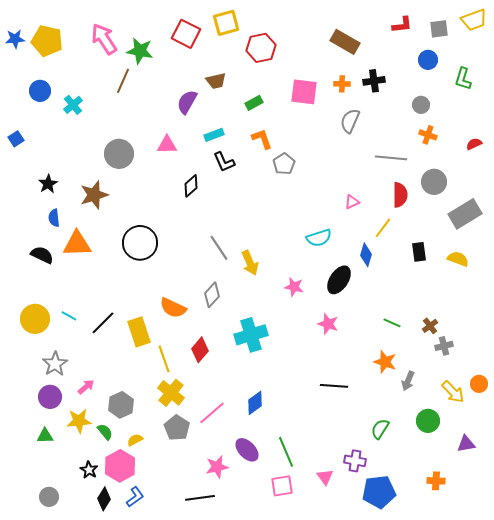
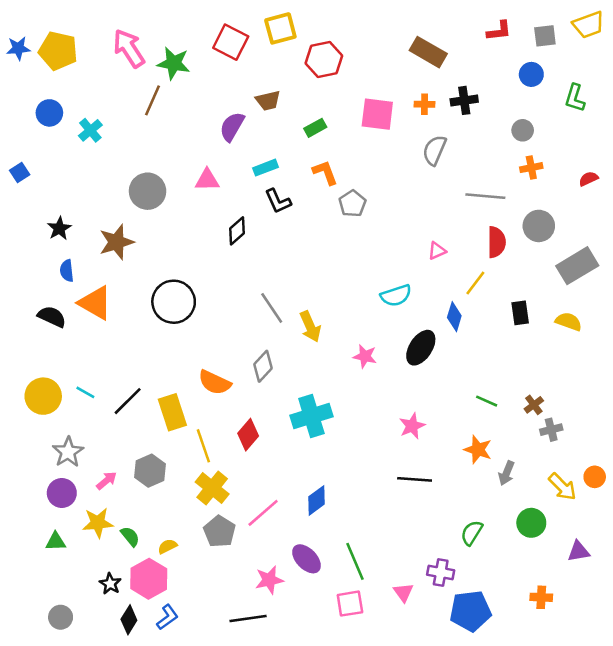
orange cross: (428, 135) -> (531, 168), turned -30
orange triangle: (77, 244) -> (95, 303), turned 32
pink star: (328, 324) -> (412, 426), moved, turned 30
gray hexagon: (121, 405) -> (150, 471), moved

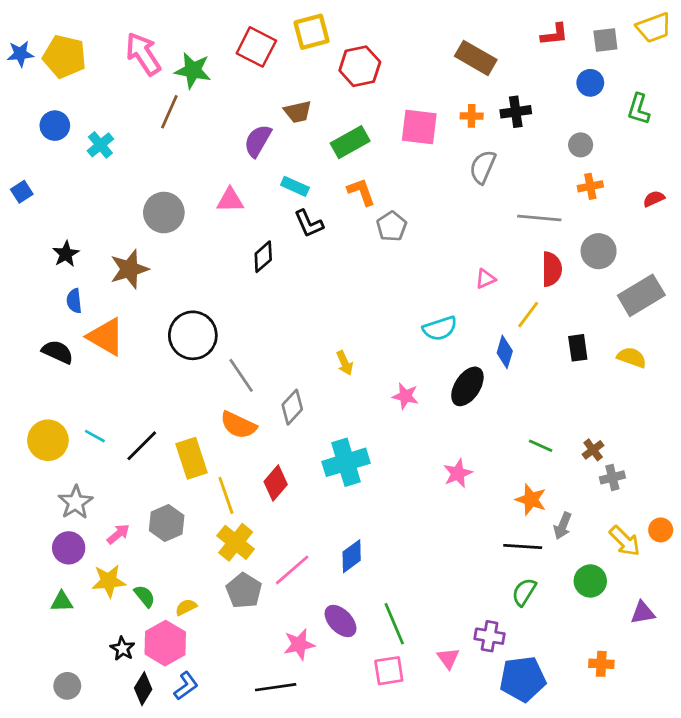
green rectangle: (315, 128) -> (350, 142), size x1.5
cyan rectangle: (266, 168) -> (295, 186), turned 45
gray line: (272, 308) -> (241, 375), moved
yellow arrow: (310, 327) -> (345, 363), size x0.7
black line: (415, 479) -> (523, 546), moved

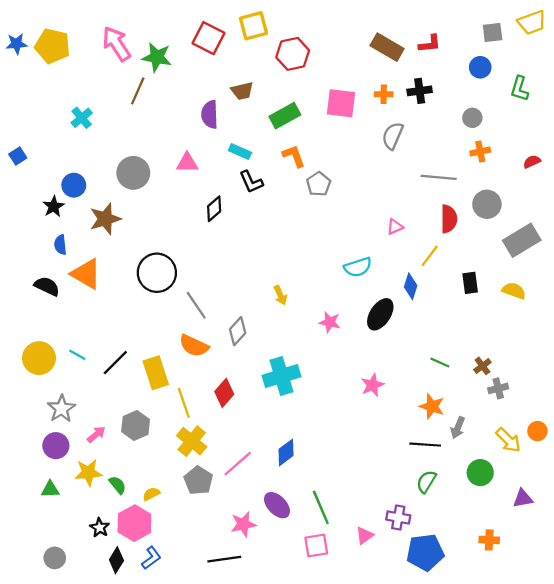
red L-shape: (554, 35) -> (430, 44), moved
blue circle: (55, 126) -> (74, 185), moved
purple semicircle: (258, 141) -> (210, 114), turned -32
pink triangle: (448, 658) -> (365, 535), turned 30

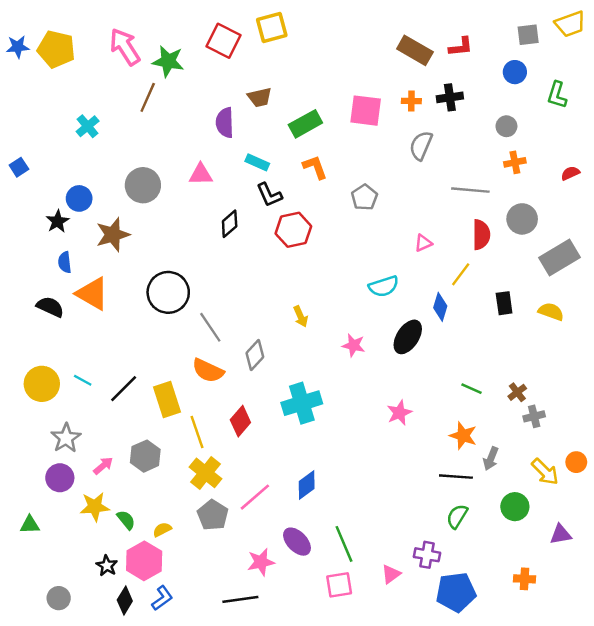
red hexagon: (293, 54) -> (293, 230), moved
gray pentagon: (319, 184) -> (364, 197), moved
green triangle: (50, 489) -> (30, 525), moved

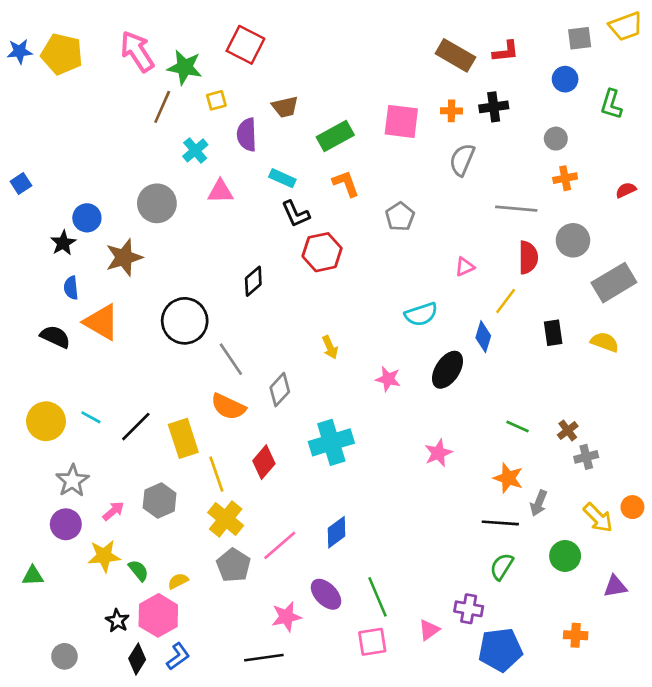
yellow square: (272, 28) -> (216, 100), moved, size x0.6
cyan cross: (88, 126) -> (195, 150), moved
black diamond: (230, 224) -> (253, 281), moved

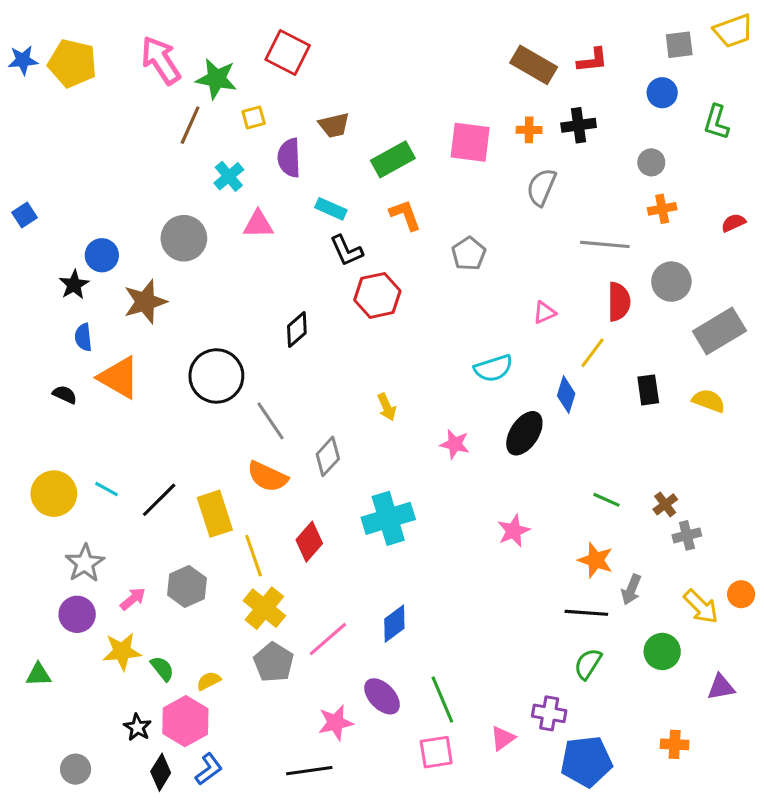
black semicircle: (55, 337) -> (65, 395), size x0.7

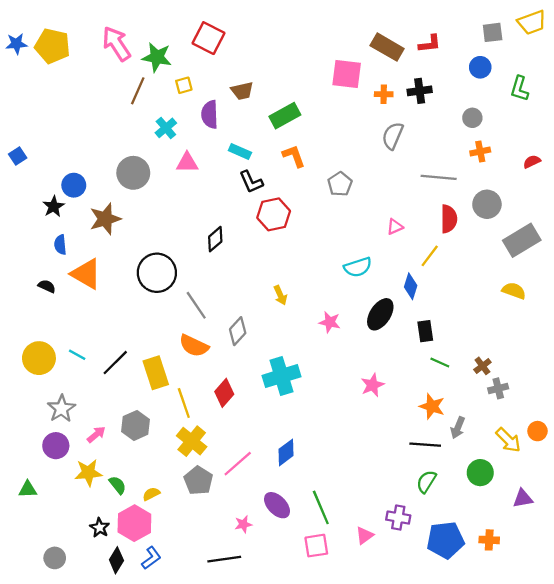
pink square: (470, 142) -> (347, 74), moved
black rectangle: (648, 390) -> (425, 331), moved
pink star: (336, 723) -> (243, 524), size x0.7
blue pentagon: (586, 761) -> (445, 540), moved

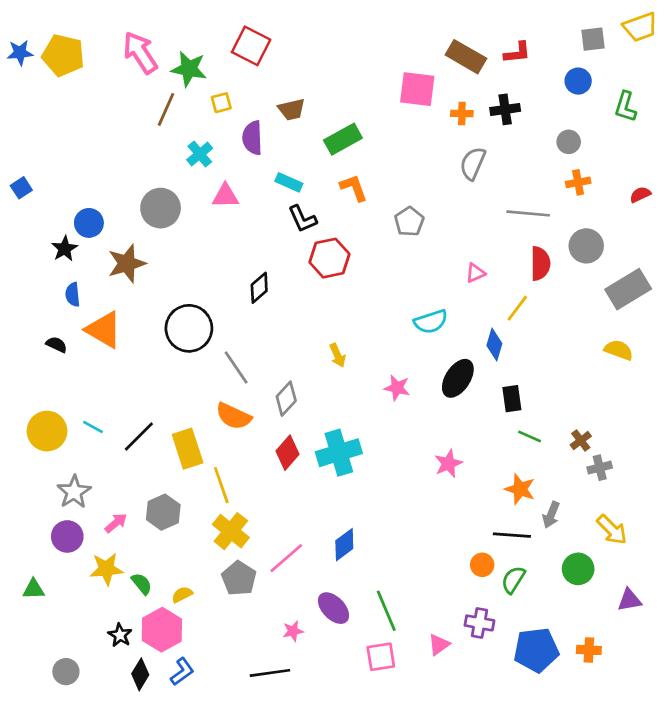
red diamond: (224, 393) -> (288, 453), moved
orange circle: (537, 431) -> (482, 565), moved

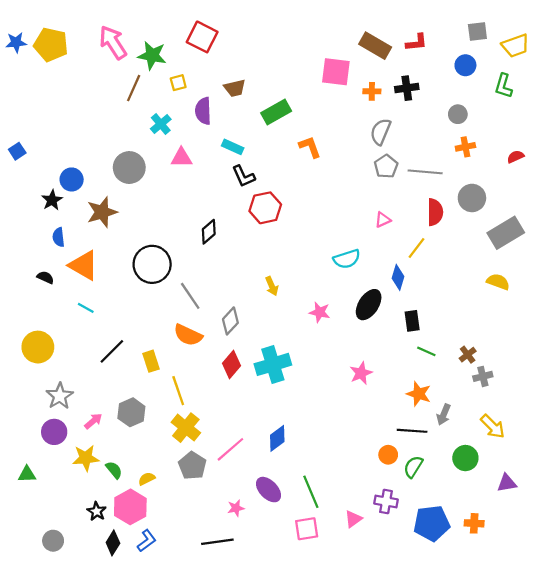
yellow trapezoid: (640, 27) -> (515, 46), moved
orange L-shape: (354, 188) -> (310, 147), moved
gray pentagon: (409, 222) -> (386, 166), moved
cyan line: (93, 427) -> (86, 308), moved
yellow rectangle: (188, 449) -> (151, 361), size x0.7

